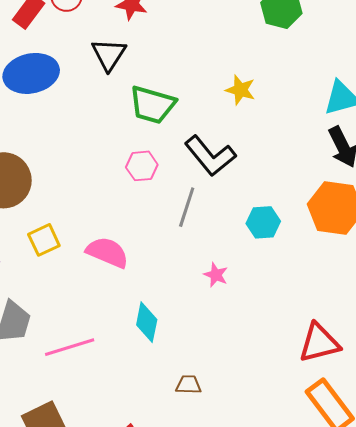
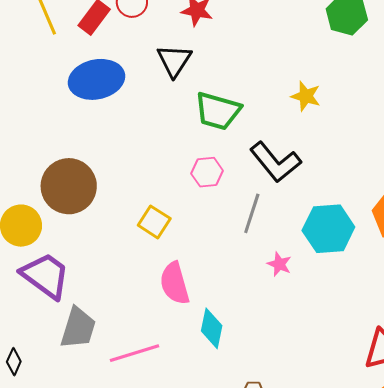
cyan hexagon: (263, 222) -> (328, 229), size x1.5
yellow square: (44, 240) -> (154, 222), moved, turned -32
pink semicircle: (107, 252) -> (175, 283), moved, turned -129
pink star: (216, 275) -> (279, 264), moved

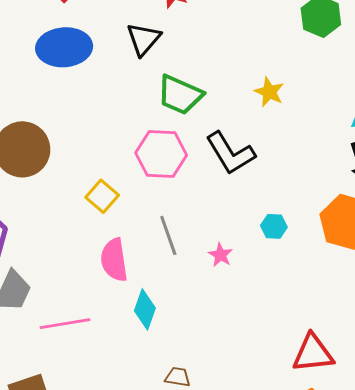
pink hexagon: (207, 172) -> (161, 154), size x1.6
gray line: (252, 213) -> (168, 235), moved, turned -45
cyan hexagon: (328, 229) -> (274, 226), size x0.5

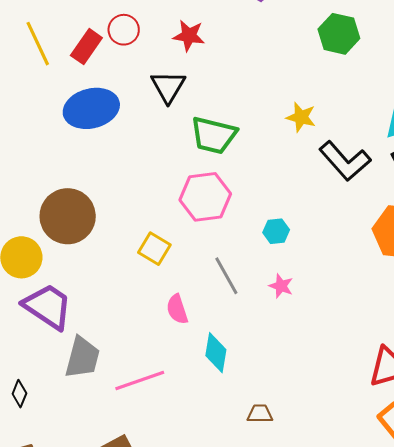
black L-shape: (230, 153) -> (345, 161), moved
cyan hexagon: (274, 226) -> (276, 231), moved
pink semicircle: (114, 260) -> (177, 309), size x0.7

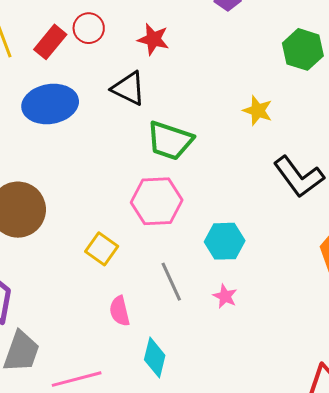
black triangle: (168, 87) -> (128, 88), turned -39
yellow star: (301, 117) -> (258, 111), moved
cyan hexagon: (276, 231) -> (225, 241), size x1.5

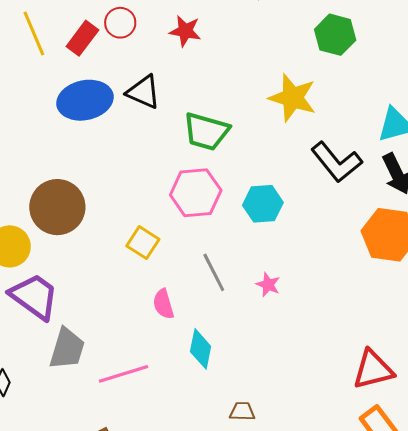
black triangle: (128, 88) -> (143, 92), moved
yellow star: (258, 111) -> (293, 98), size x1.6
cyan hexagon: (225, 241) -> (263, 204), moved

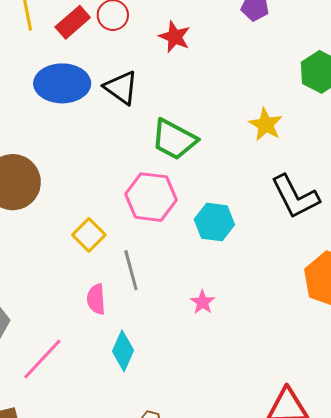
yellow star: (293, 98) -> (266, 125), size x0.7
gray line: (214, 272) -> (131, 270), moved
pink line: (123, 374) -> (42, 359), turned -42

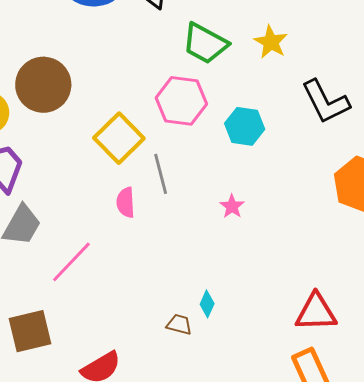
yellow star: (266, 125) -> (271, 42), moved
yellow square: (89, 235) -> (119, 138), size x1.5
cyan diamond: (123, 351) -> (207, 304), moved, size x0.7

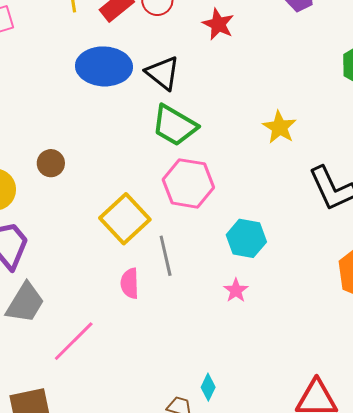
green trapezoid: (205, 43) -> (174, 125), moved
brown circle: (43, 85) -> (51, 163), size x0.5
cyan hexagon: (245, 126) -> (246, 238), moved

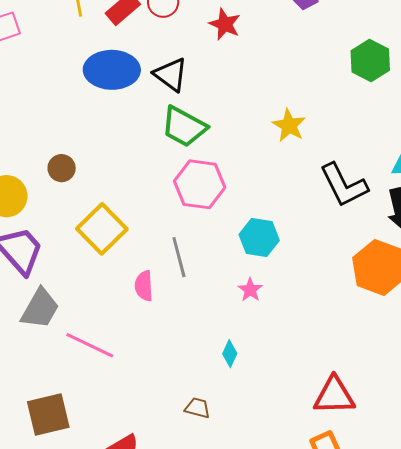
yellow square: (125, 219) -> (102, 229), moved
pink line: (74, 341) -> (90, 345), turned 72
cyan diamond: (208, 387) -> (230, 354), moved

